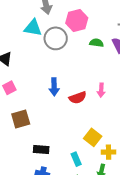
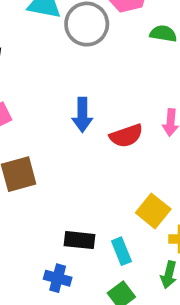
black rectangle: (41, 149) -> (80, 240), moved

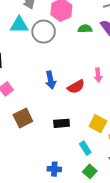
black rectangle: (80, 240) -> (62, 123), moved

